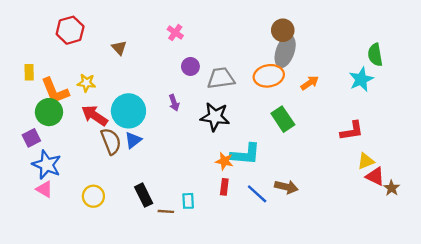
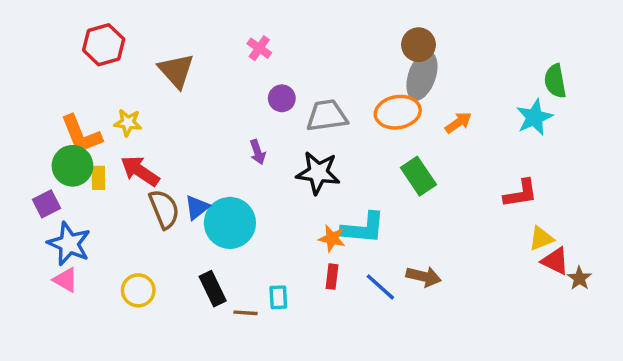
brown triangle: (119, 48) -> (176, 71), size x1.6
yellow rectangle: (29, 72) -> (98, 178), moved
cyan circle: (128, 111) -> (230, 223), moved

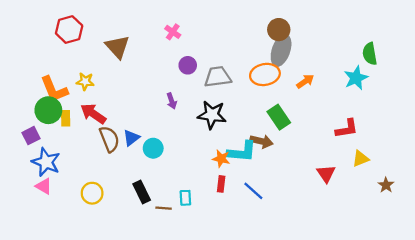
cyan circle: (230, 223) -> (153, 148), size x0.6
red triangle: (555, 261) -> (326, 174), moved, turned 30
brown arrow: (424, 277) -> (261, 141), moved

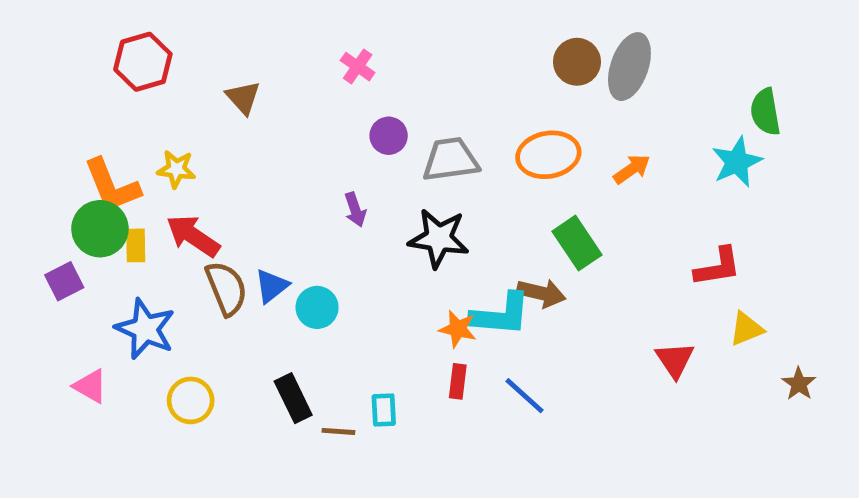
brown triangle: (117, 47) -> (243, 98), size x0.7
gray ellipse: (281, 50) -> (629, 67), moved
blue star: (46, 162) -> (145, 329), moved

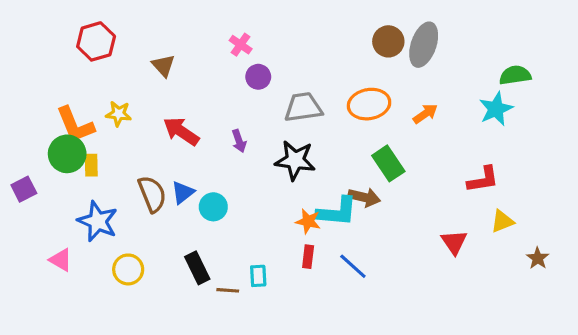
green semicircle: (765, 112) -> (515, 75), turned 92
purple circle: (389, 136) -> (258, 77), moved
red arrow: (193, 236) -> (181, 131), moved
purple square: (64, 281) -> (24, 189), moved

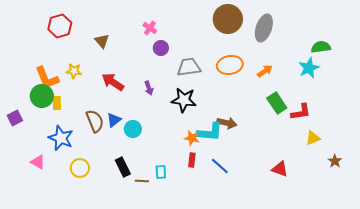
brown circle: (388, 41) -> (228, 19), moved, size x1.5
green rectangle: (388, 163) -> (277, 103), moved
red triangle: (454, 242) -> (280, 169), moved, turned -36

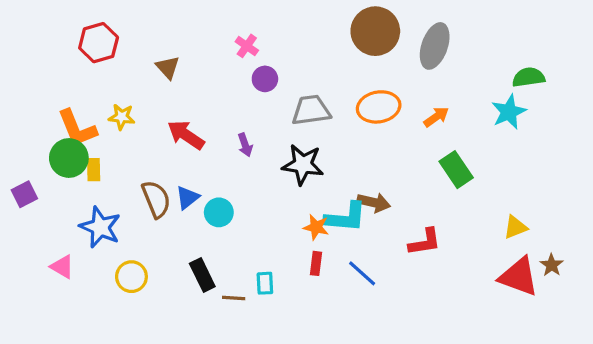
red L-shape: (301, 112) -> (425, 242), moved
red triangle: (280, 169) -> (519, 277), moved, size x1.5

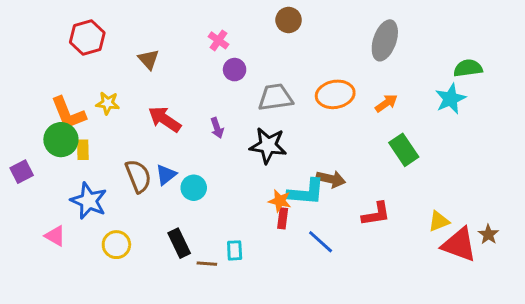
brown circle: (375, 31) -> (289, 20), moved, size x0.6
yellow triangle: (515, 227) -> (439, 221), moved
red rectangle: (316, 263) -> (283, 218), moved

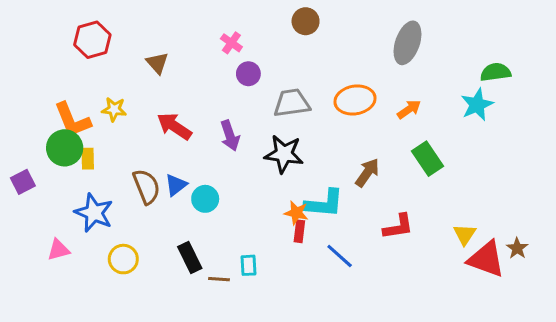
purple arrow: (217, 128) -> (230, 136), size x1.4
brown arrow: (331, 179) -> (367, 173), moved, turned -68
yellow triangle: (439, 221) -> (465, 234), turned -35
pink triangle: (55, 236) -> (58, 250), turned -45

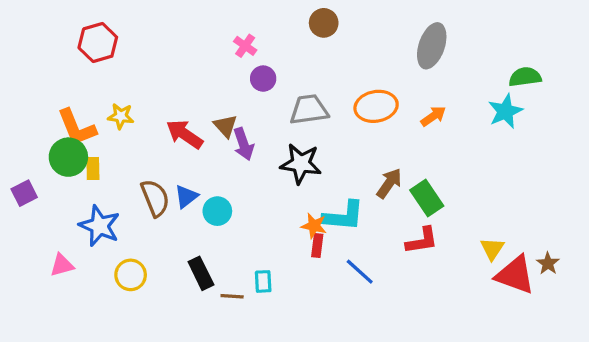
brown triangle: (157, 63) -> (226, 126), moved
green rectangle: (428, 159) -> (427, 198), moved

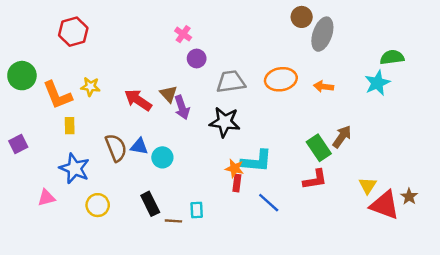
brown circle: (324, 23) -> (302, 17), moved
orange arrow: (433, 116) -> (324, 87), turned -138
green circle: (68, 157) -> (22, 76), moved
brown arrow: (389, 183) -> (342, 137), moved
blue triangle: (186, 196) -> (139, 146), turned 48

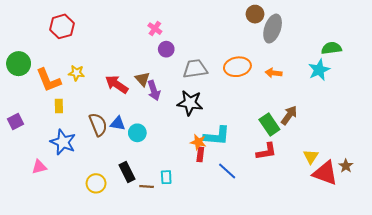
yellow circle: (98, 205) -> (96, 183), moved

